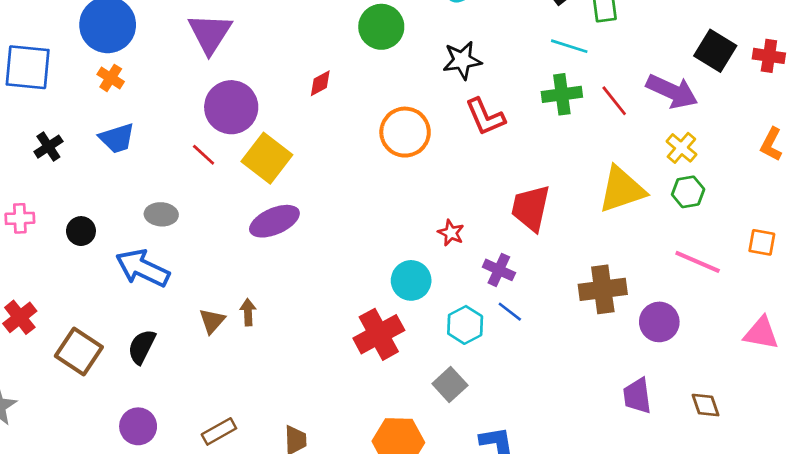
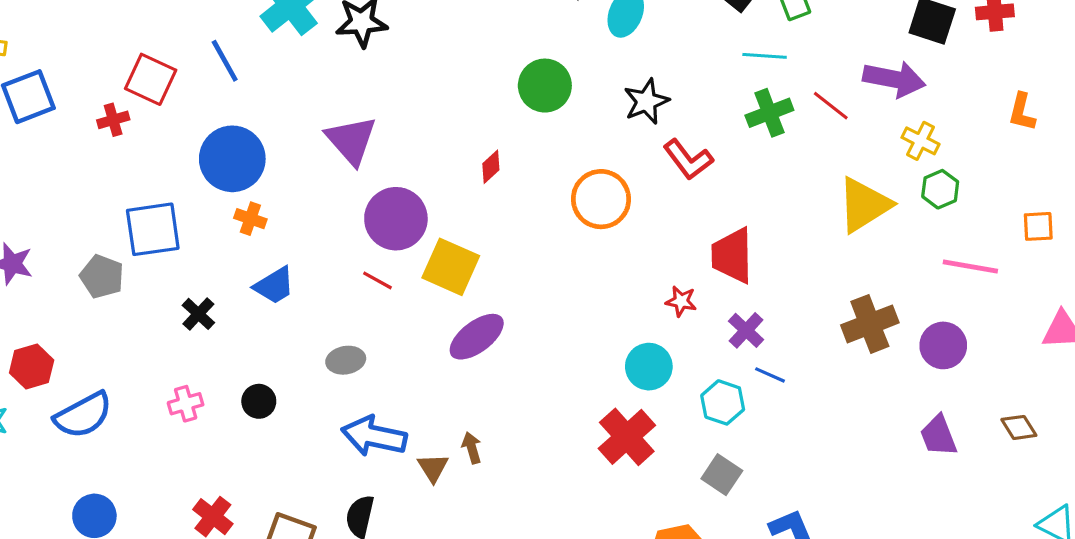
red trapezoid: (531, 208) -> (732, 256), moved
blue arrow: (142, 268) -> (374, 436), moved
purple cross: (499, 270) -> (746, 330), turned 32

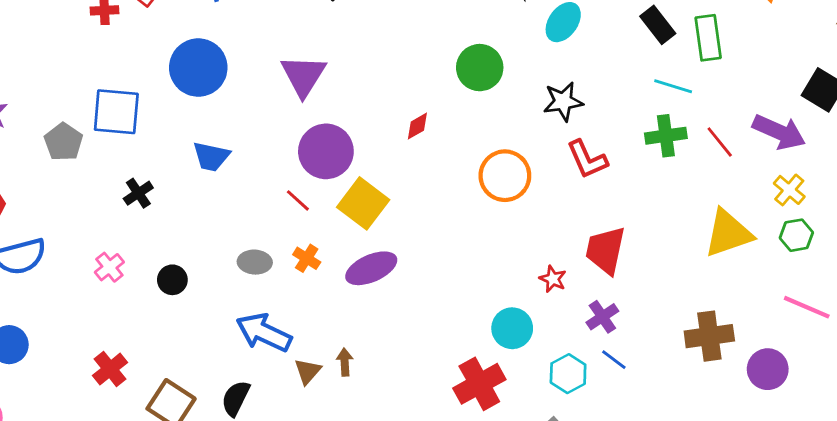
orange cross: (250, 219) -> (307, 258), moved
blue trapezoid: (274, 286) -> (211, 156), moved, turned 30
pink cross: (186, 404) -> (109, 267), turned -36

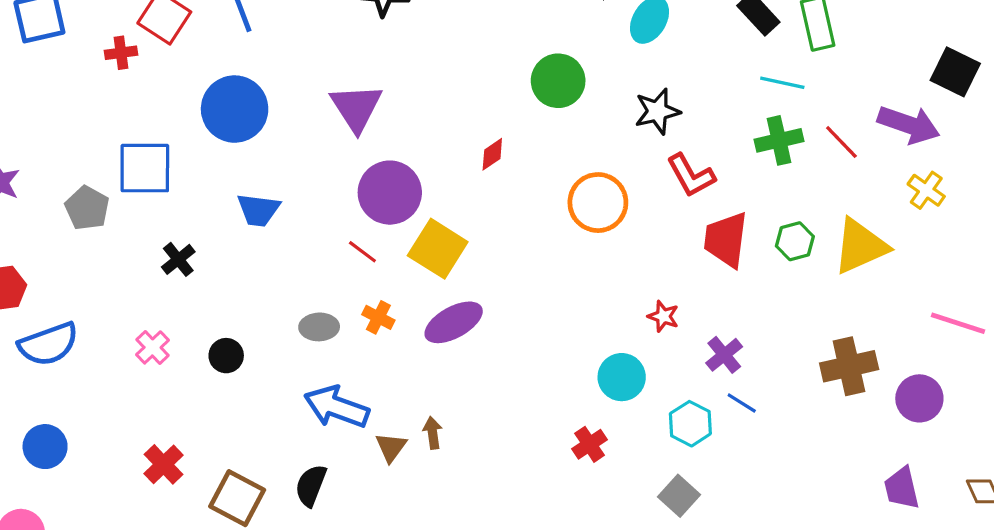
green hexagon: (796, 235) -> (795, 241), moved
red trapezoid: (606, 250) -> (726, 240), moved
red cross: (479, 384) -> (589, 444), size x0.6

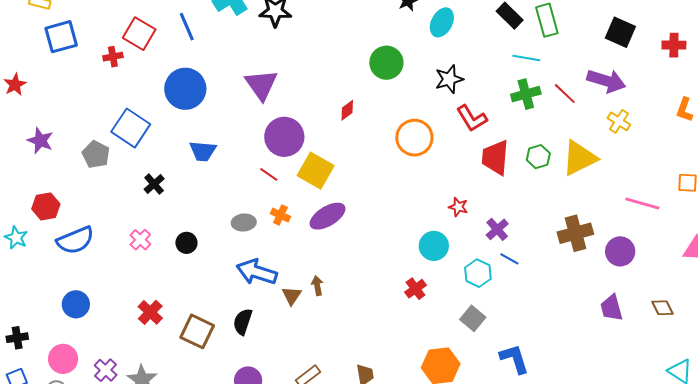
black square: (955, 72) -> (620, 32), moved
blue square: (145, 168) -> (131, 128), turned 36

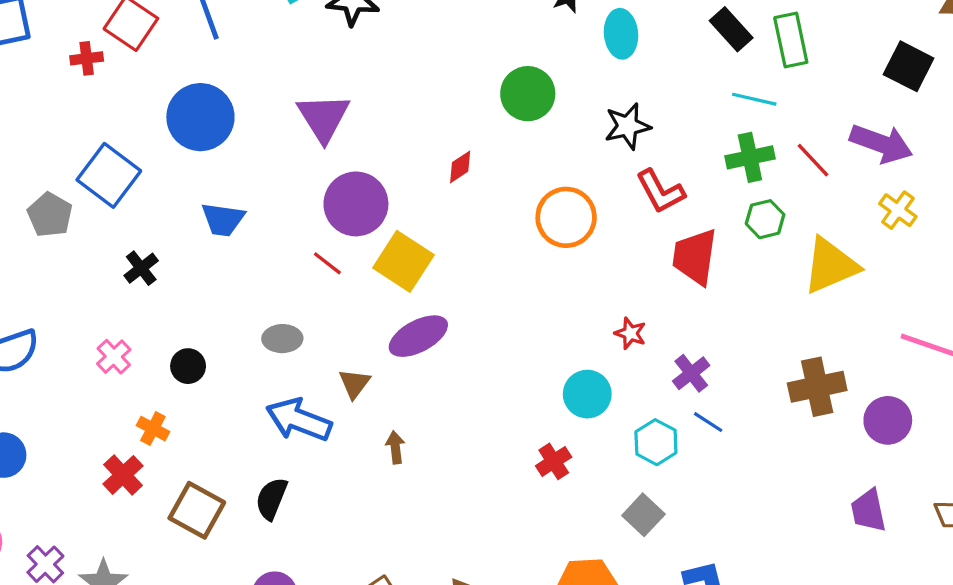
cyan ellipse: (442, 22) -> (621, 34), turned -36
green hexagon: (538, 157) -> (765, 219), moved
orange cross: (280, 215) -> (153, 429), moved
brown triangle: (292, 296) -> (354, 384), moved

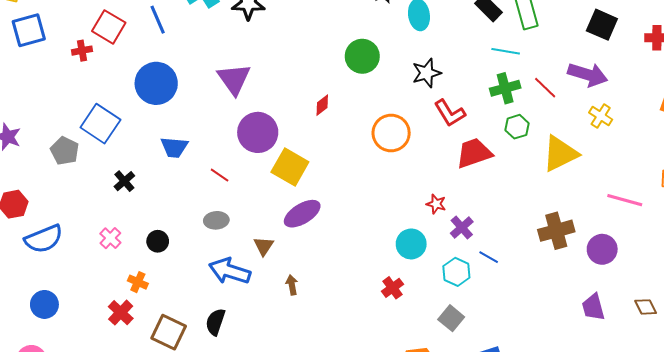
red trapezoid: (695, 257) -> (474, 153), turned 66
red line: (327, 263) -> (220, 175), moved
purple cross: (691, 373) -> (462, 227), moved

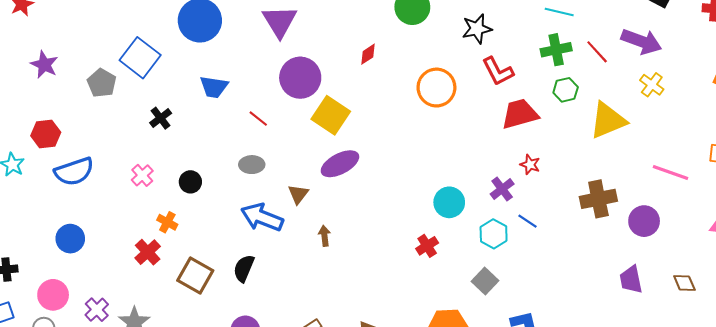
red star: (436, 204) -> (530, 165), moved

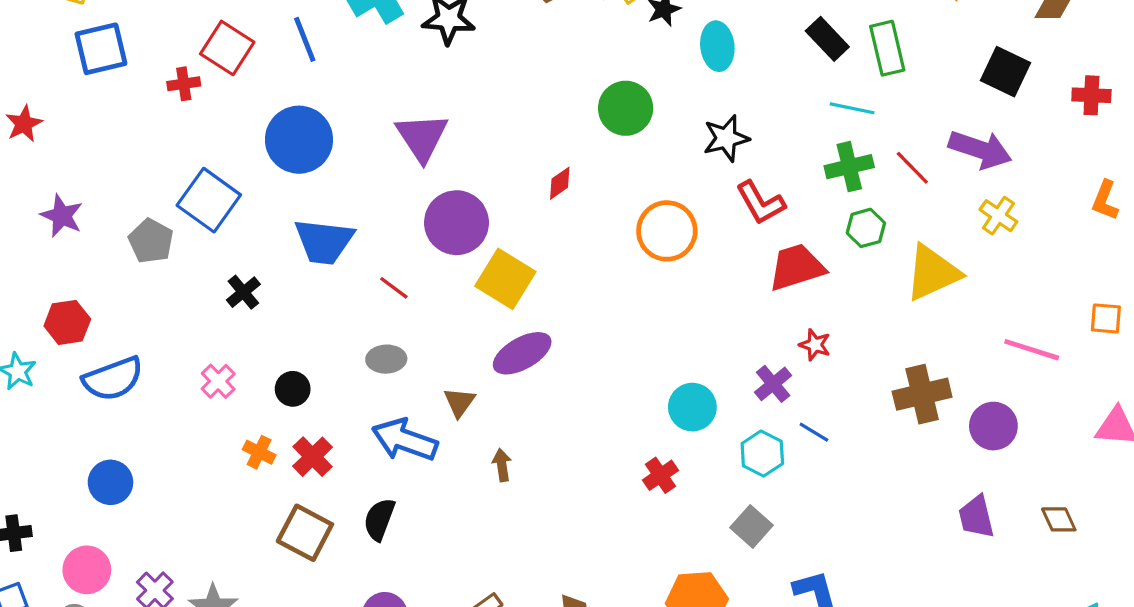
blue trapezoid: (214, 87) -> (324, 241), size x1.4
red cross: (148, 252) -> (313, 457), moved

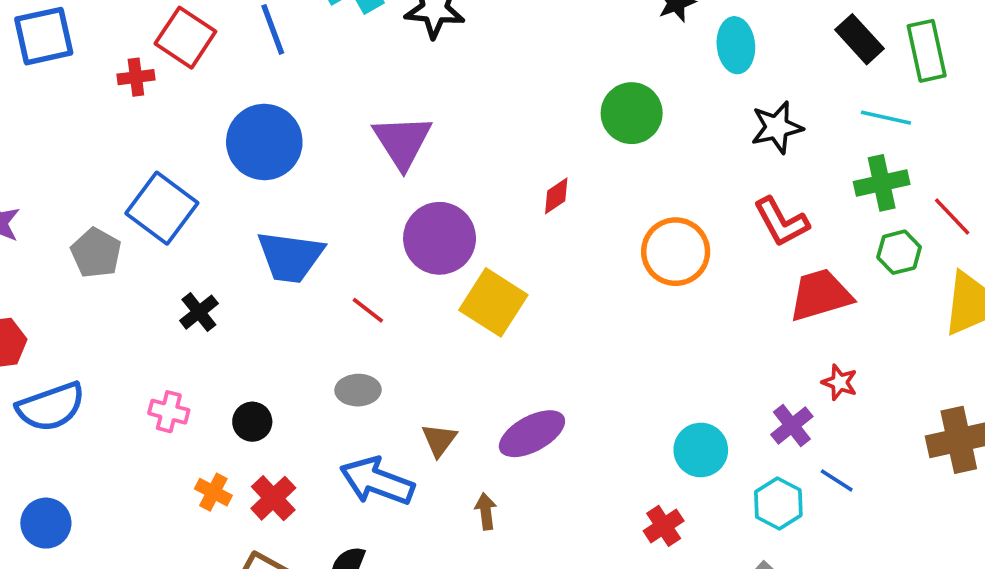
black star: (726, 138) -> (777, 127), moved
red line: (912, 168) -> (952, 216), moved
purple ellipse: (522, 353) -> (532, 434), moved
pink cross: (218, 381) -> (169, 412), turned -32

